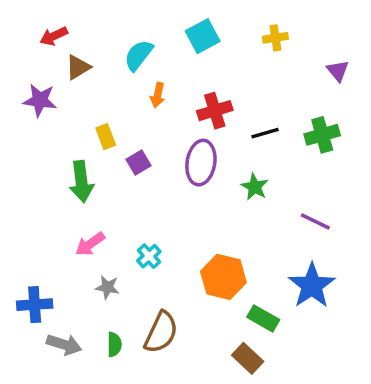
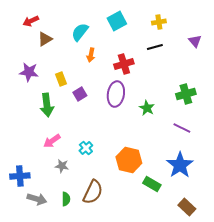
purple star: (40, 100) -> (29, 72), moved
black line: (265, 133) -> (155, 47), moved
green cross: (322, 135) -> (186, 94), moved
brown rectangle: (248, 358) -> (187, 207), moved

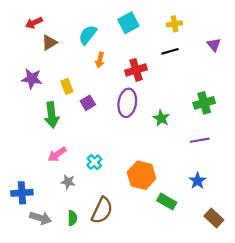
purple line: (182, 128) -> (200, 140), turned -36
blue star: (180, 165) -> (197, 181), size x0.6
brown rectangle: (187, 207) -> (214, 218), moved

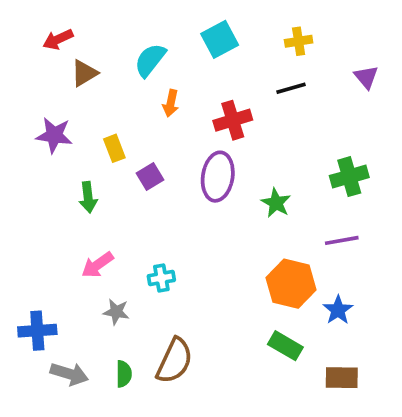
green arrow: (52, 115) -> (88, 197), size x0.7
cyan cross: (94, 162) -> (161, 278), turned 32
orange hexagon: (142, 175) -> (291, 284), moved
brown rectangle: (214, 218) -> (342, 378), moved, turned -42

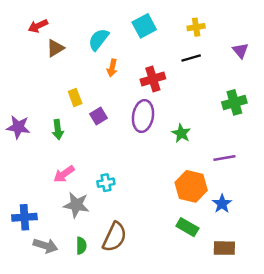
purple star: (54, 135) -> (18, 127), moved
green cross: (349, 177) -> (234, 102), moved
gray star: (116, 312) -> (76, 205), size x1.5

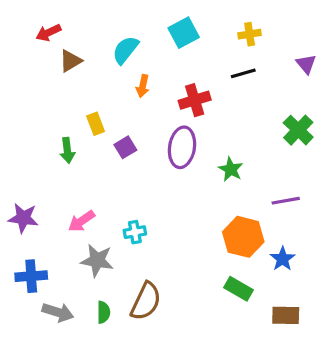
green cross: (234, 102) -> (298, 130), turned -30
purple star: (18, 127) -> (23, 218), moved
green arrow: (58, 130) -> (67, 150), moved

